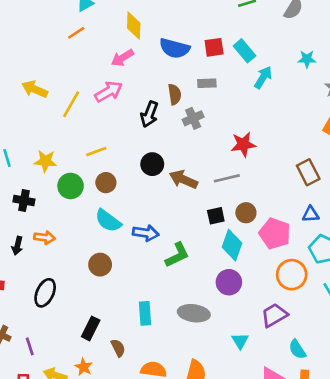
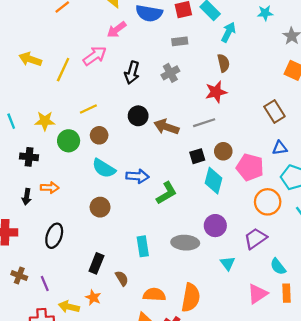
pink arrow: (122, 58) -> (117, 29), moved
brown semicircle: (175, 94) -> (223, 63), moved
purple circle: (229, 282) -> (215, 226), moved

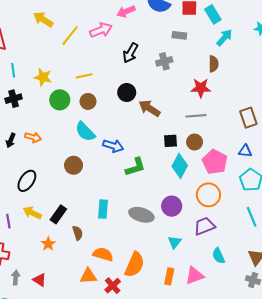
gray line: (204, 123) -> (196, 116), moved
black cross: (29, 157) -> (14, 99), moved, turned -35
orange circle: (268, 202) -> (208, 195), moved
orange rectangle: (286, 293) -> (169, 276), moved
yellow arrow: (69, 307) -> (32, 213), moved

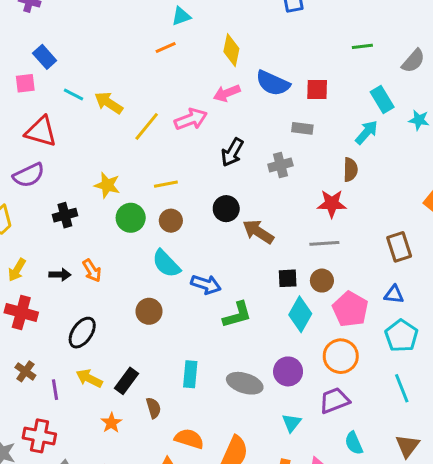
cyan rectangle: (213, 14) -> (382, 100), moved
cyan line: (13, 70) -> (74, 95), moved, turned -56
orange arrow: (33, 137) -> (92, 271), turned 42
black arrow: (11, 140) -> (60, 275), turned -112

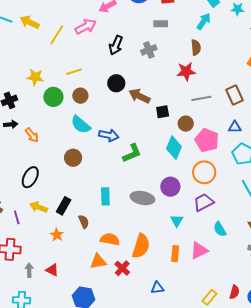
gray line: (324, 243) -> (201, 98), moved
black arrow: (60, 275) -> (11, 124), moved
black square: (288, 278) -> (163, 112), moved

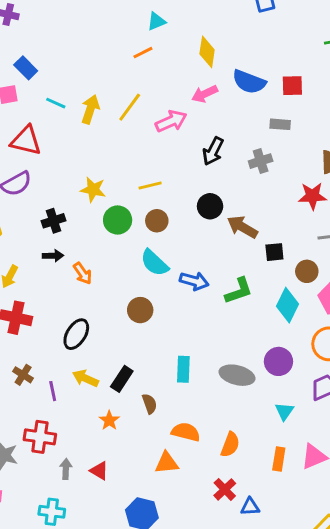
yellow arrow: (30, 22) -> (90, 109), turned 78
yellow line: (57, 35) -> (130, 107), moved
green L-shape: (132, 153) -> (239, 291), moved
orange semicircle: (141, 246) -> (230, 445), size x0.7
red cross: (122, 268) -> (225, 489), moved

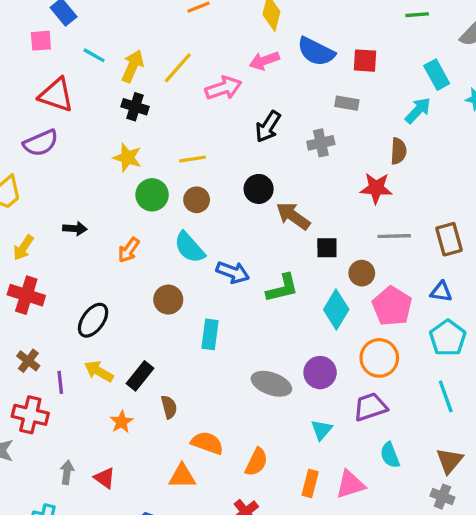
black cross: (53, 221) -> (135, 107), moved, turned 30
orange arrow: (83, 273) -> (129, 250), moved, turned 65
cyan rectangle: (183, 369) -> (210, 334), moved
red cross: (40, 437) -> (30, 415), moved

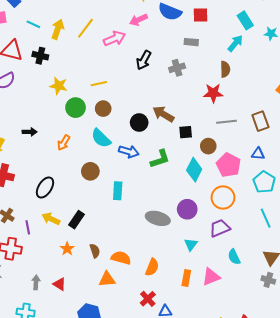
black cross: (135, 107) -> (40, 56), moved
black circle: (259, 189) -> (139, 123), moved
brown semicircle: (169, 407) -> (95, 251), moved

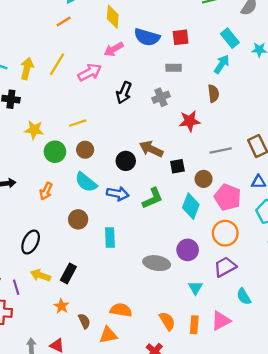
red star: (213, 93) -> (190, 121), moved
brown semicircle: (95, 251) -> (84, 321), moved
orange semicircle: (152, 267) -> (167, 321), moved, turned -48

